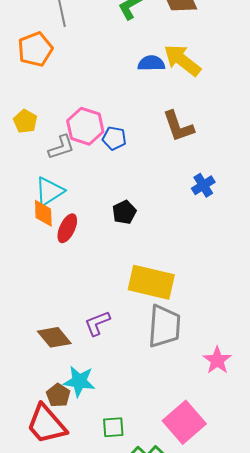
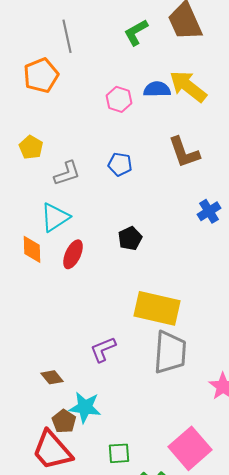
pink hexagon: (85, 126) -> (119, 99), moved, size x0.7
orange diamond: (43, 213) -> (32, 249), moved
brown diamond: (54, 337) -> (52, 377), moved, size x0.7

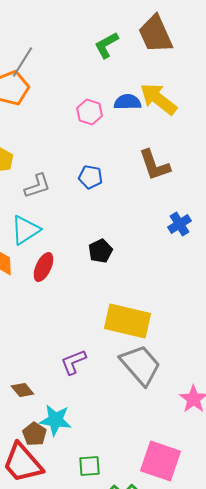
gray line: (67, 36) -> (22, 62), moved, turned 44
gray trapezoid: (170, 352) -> (140, 365), turned -45
pink square: (190, 448) -> (160, 461), turned -30

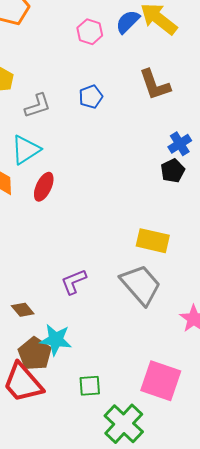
blue semicircle: (127, 102) -> (128, 22), turned -44
blue pentagon: (90, 177) -> (91, 97), turned -30
black pentagon: (100, 251) -> (173, 171), moved
yellow rectangle: (127, 321) -> (153, 241), moved, size x0.7
brown pentagon: (34, 434) -> (35, 354), size x1.4

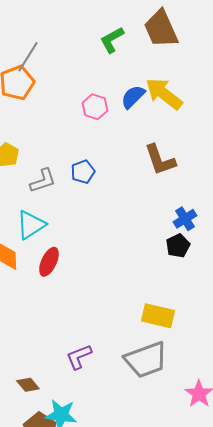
blue pentagon: (91, 97) -> (83, 172), moved
gray trapezoid: (141, 285) -> (146, 360), turned 111

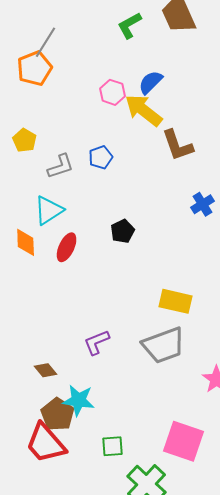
yellow arrow: (164, 94) -> (144, 110), moved
black pentagon: (178, 246) -> (123, 231), moved

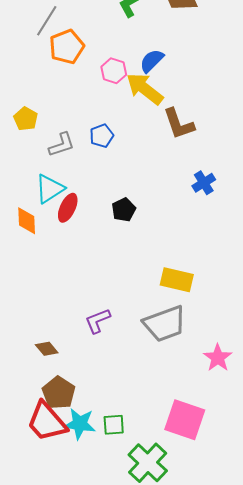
orange pentagon: (35, 68) -> (67, 47), moved
red ellipse: (67, 247) -> (68, 208), moved
cyan star: (79, 400) -> (80, 424), moved

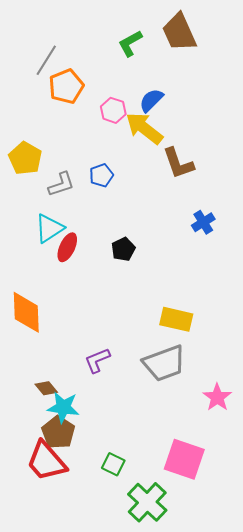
yellow pentagon: (26, 119) -> (25, 158), size x1.4
orange diamond: (27, 221) -> (26, 312), moved, size x1.5
cyan star: (80, 424) -> (63, 407), moved
green square: (114, 425) -> (113, 464), turned 30

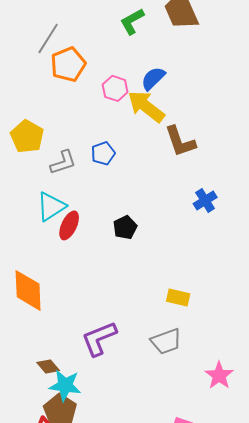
yellow rectangle: (176, 319) -> (178, 297), size x0.7
purple L-shape: (97, 360) -> (99, 338), size x1.4
gray trapezoid: (164, 363) -> (166, 341), size x0.7

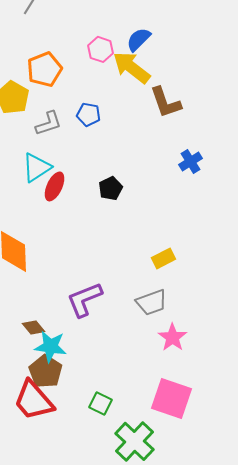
orange pentagon: (68, 64) -> (45, 69), moved
blue pentagon: (103, 153) -> (89, 114), turned 30
yellow rectangle: (178, 297) -> (164, 258), turned -40
pink star: (219, 375) -> (173, 337), moved

